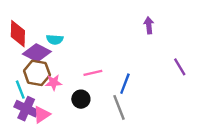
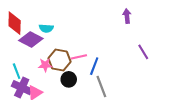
purple line: (180, 67) -> (143, 52), moved
brown hexagon: (37, 73) -> (59, 60), moved
blue line: (125, 84) -> (94, 66), moved

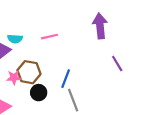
purple arrow: (127, 16) -> (100, 26), size x1.6
pink line: (79, 57) -> (49, 37), moved

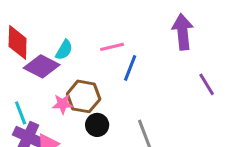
cyan semicircle: (15, 39) -> (64, 50), turned -64
blue line: (66, 79) -> (130, 68), moved

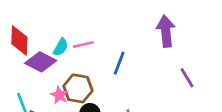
pink line: (112, 47) -> (83, 45), moved
pink star: (63, 104) -> (59, 95), turned 30

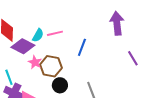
pink star: (59, 95) -> (35, 62), moved

